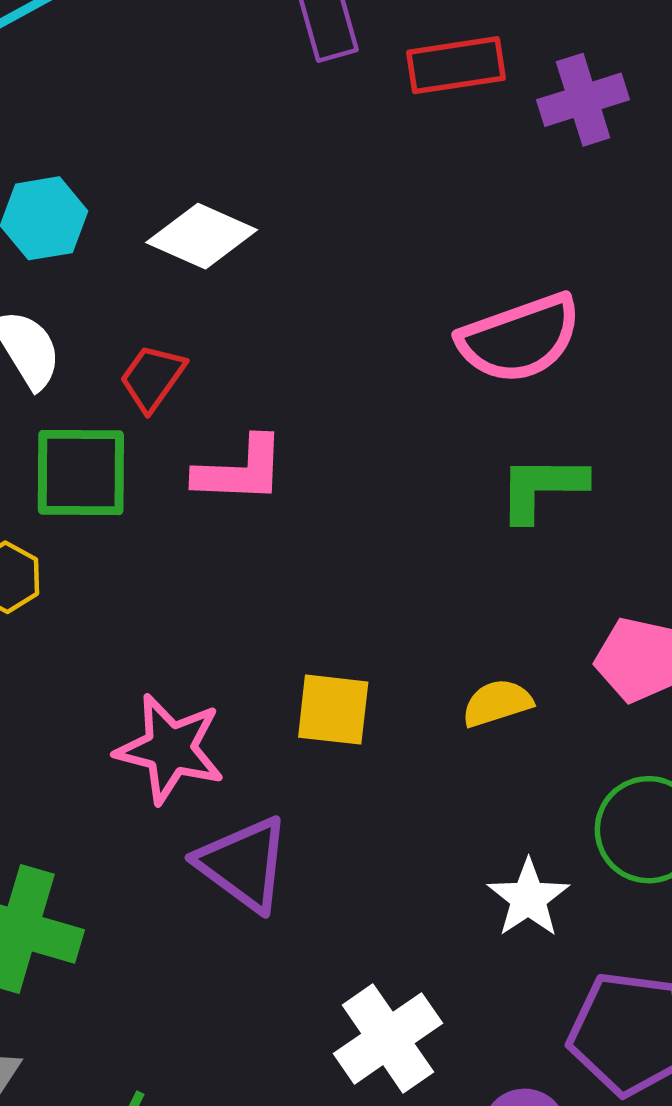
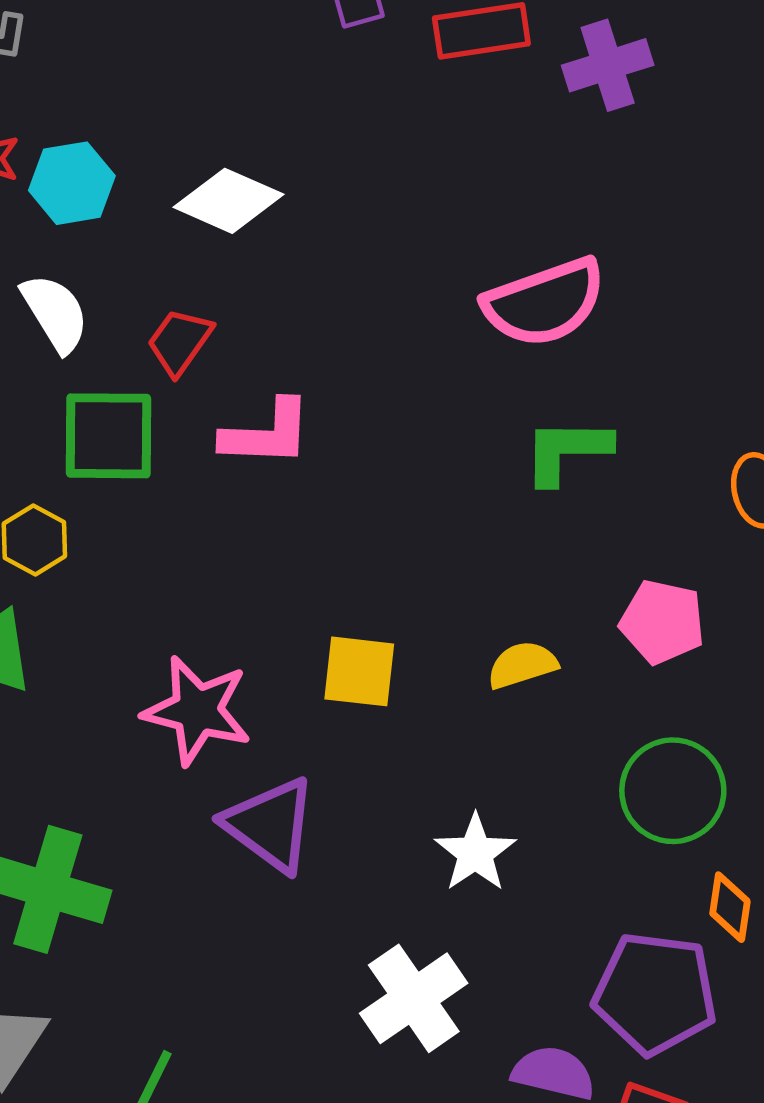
white star: (528, 898) -> (475, 853), moved

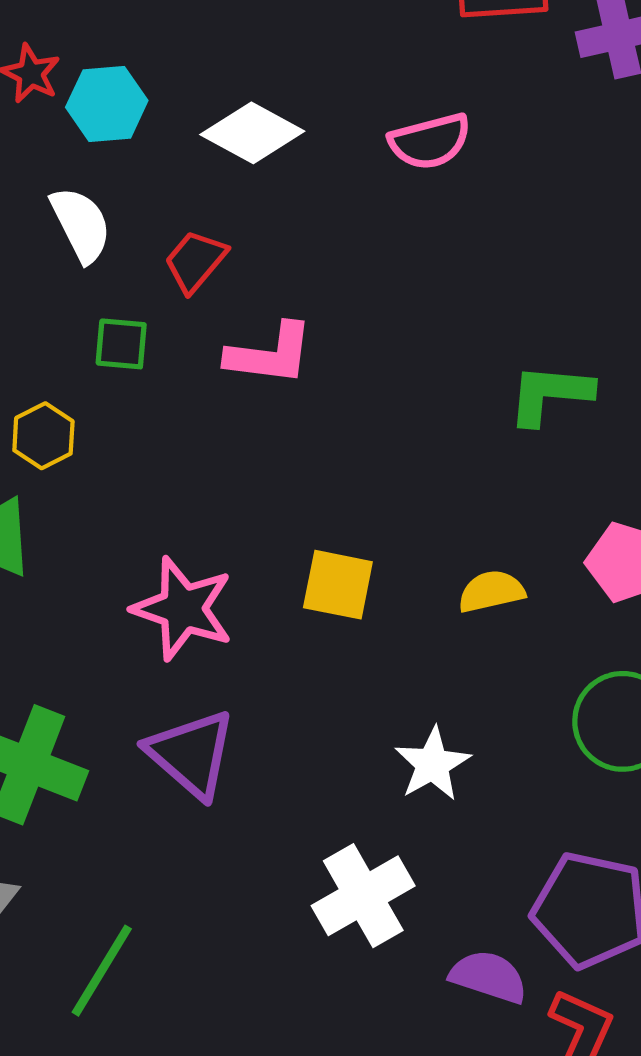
pink semicircle: (545, 302) -> (430, 141), moved, size x0.7
green square: (108, 436) -> (121, 344), size x0.6
purple triangle: (270, 825) -> (191, 754), moved

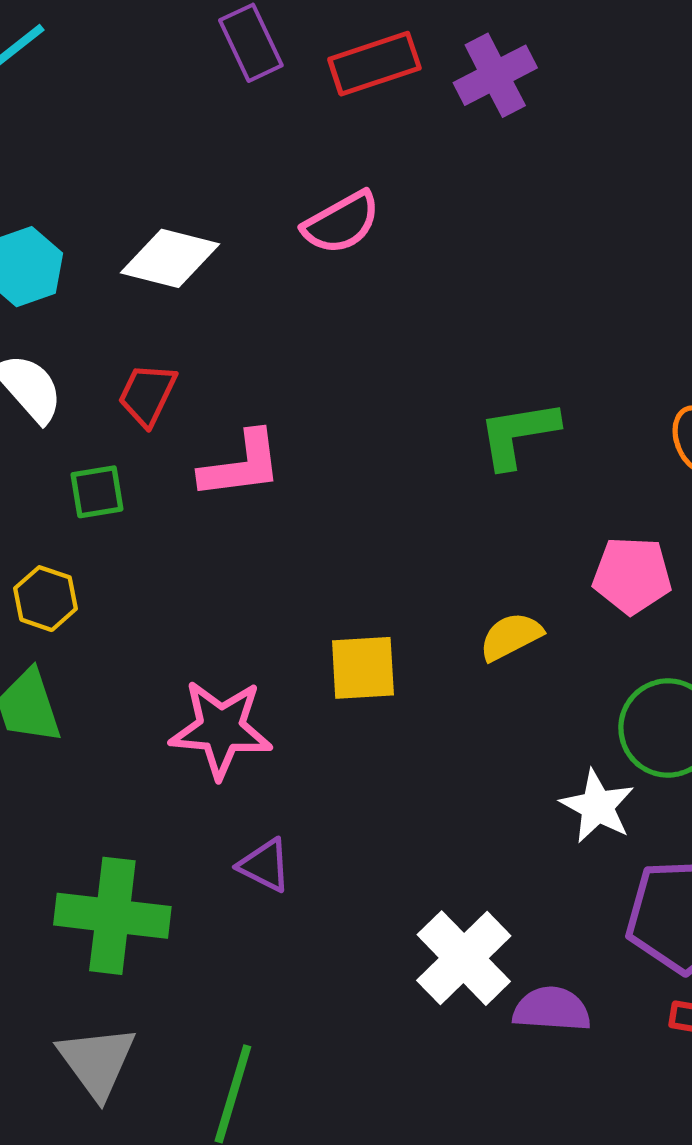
purple triangle: (191, 754) -> (265, 865), size x0.6
white star: (432, 764) -> (597, 806), moved
purple semicircle: (489, 977) -> (552, 1009), moved

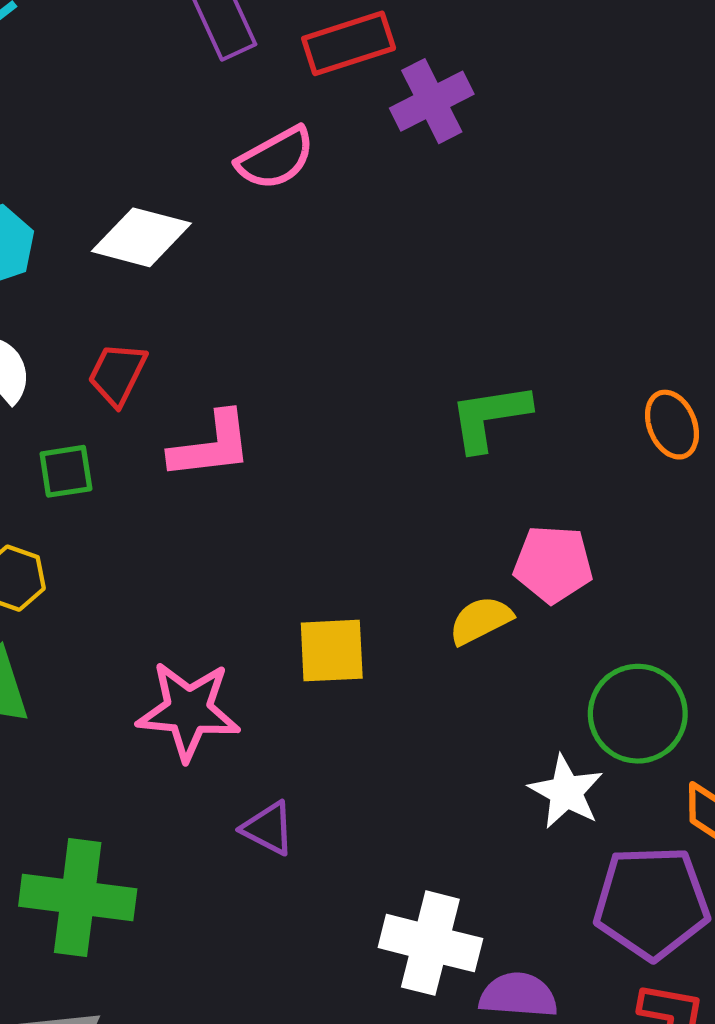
purple cross: (495, 75) -> (432, 101), moved
pink semicircle: (341, 223) -> (276, 158), moved
pink pentagon: (632, 575) -> (553, 564), moved
purple triangle: (265, 865) -> (268, 828), moved
white cross: (464, 958) -> (430, 943), turned -32

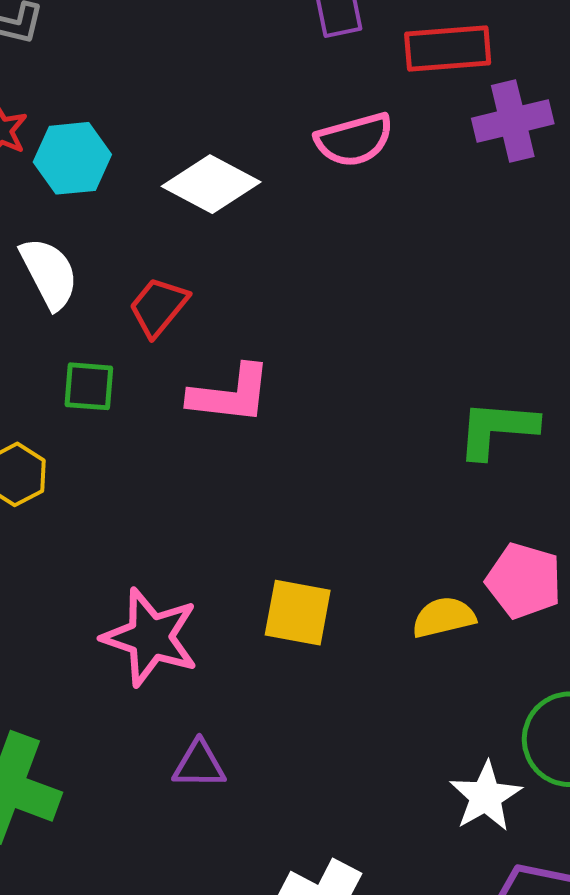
purple triangle: (268, 828) -> (199, 765), turned -40

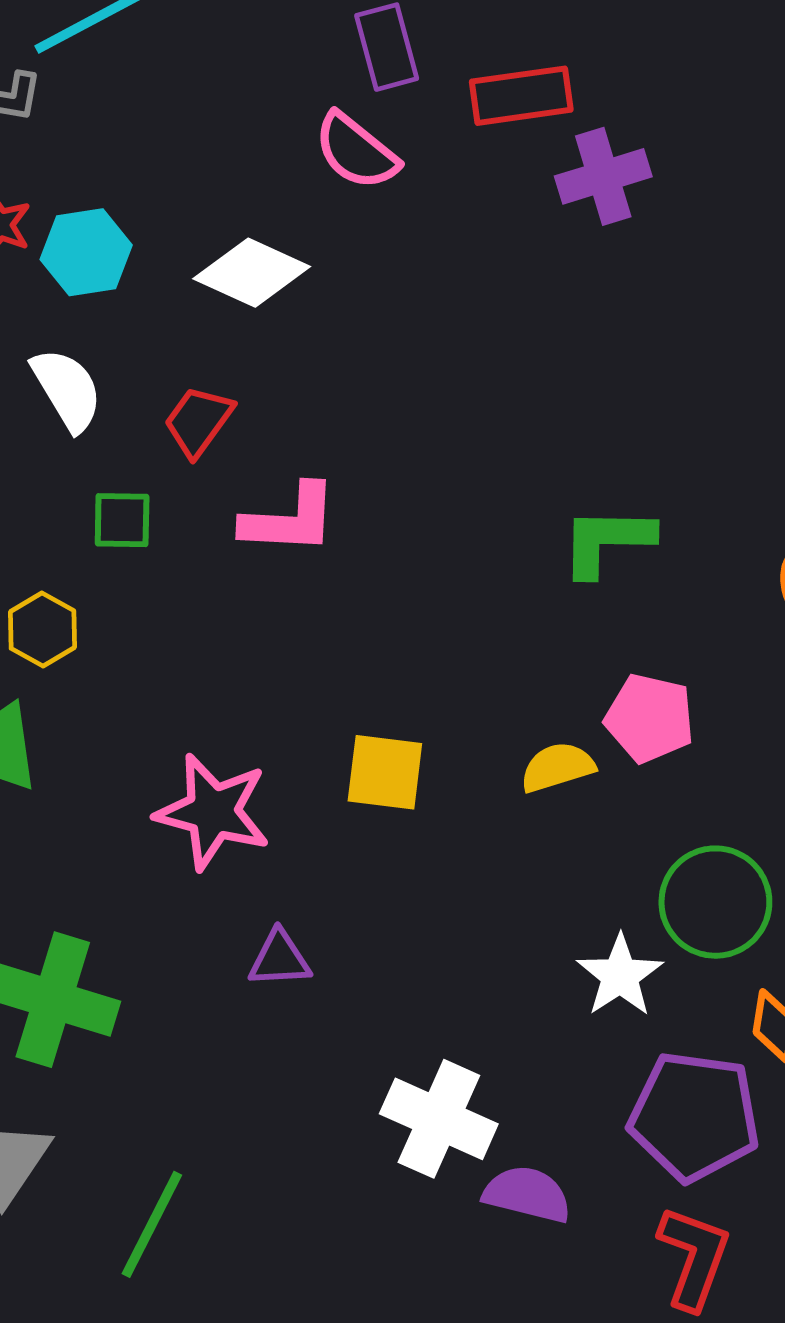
pink semicircle: (354, 140) -> (356, 151), moved, turned 58

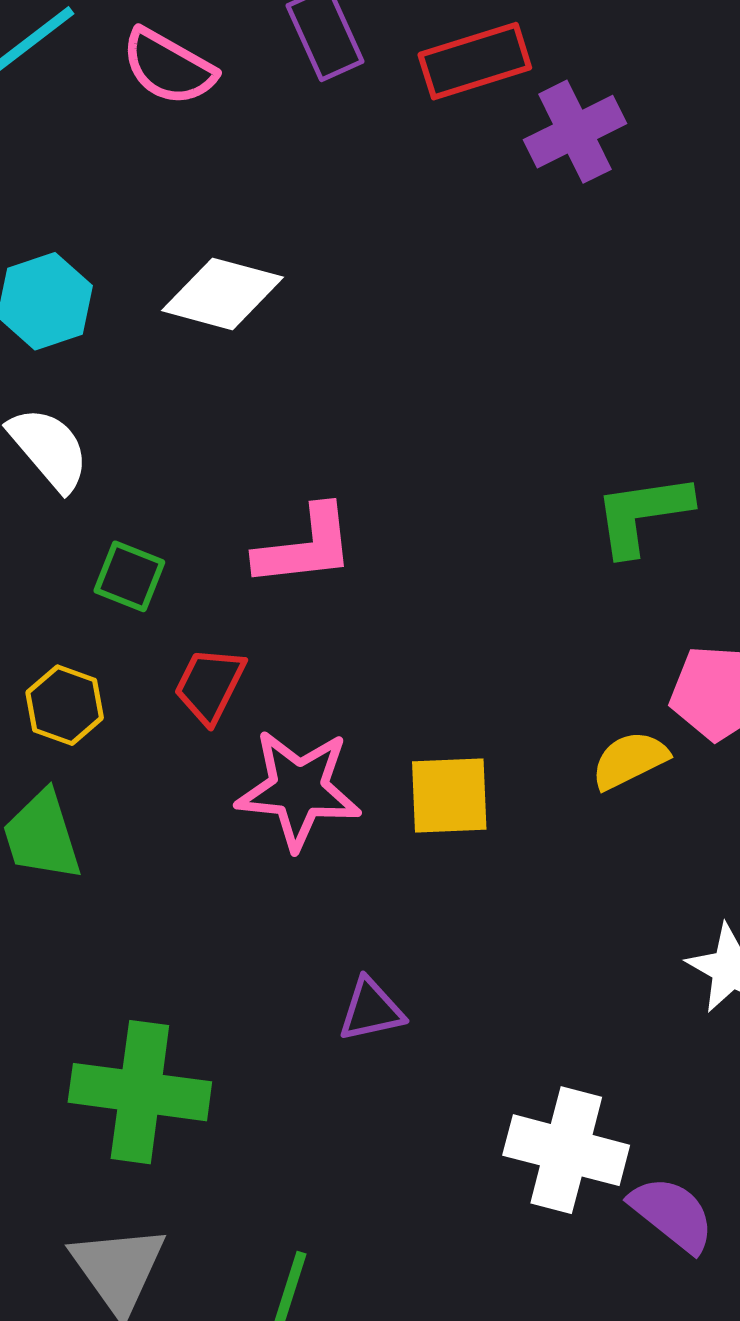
pink semicircle: (356, 151) -> (168, 67), moved
red trapezoid: (198, 421) -> (210, 685), moved
green square: (122, 520) -> (129, 576), turned 30
pink star: (213, 812) -> (299, 789), moved
purple semicircle: (527, 1194) -> (672, 1214), turned 34

